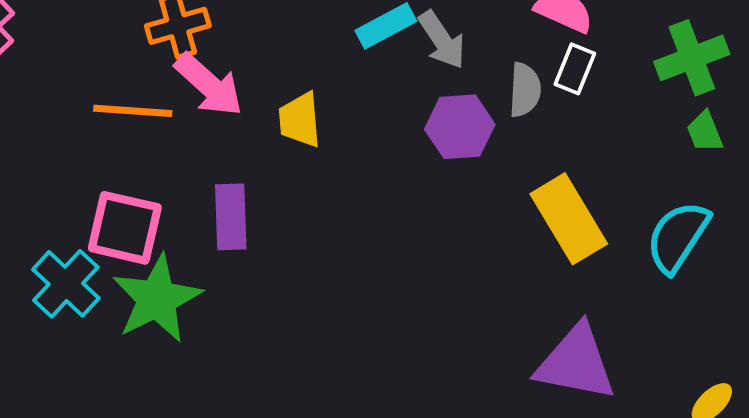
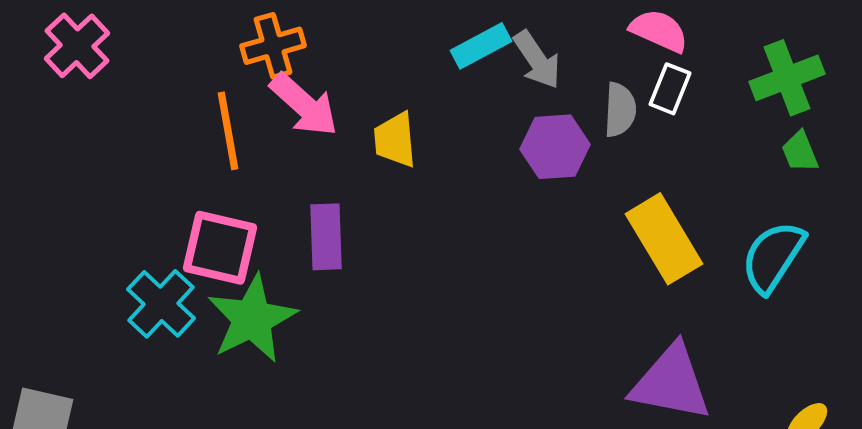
orange line: (133, 111) -> (228, 131), turned 76

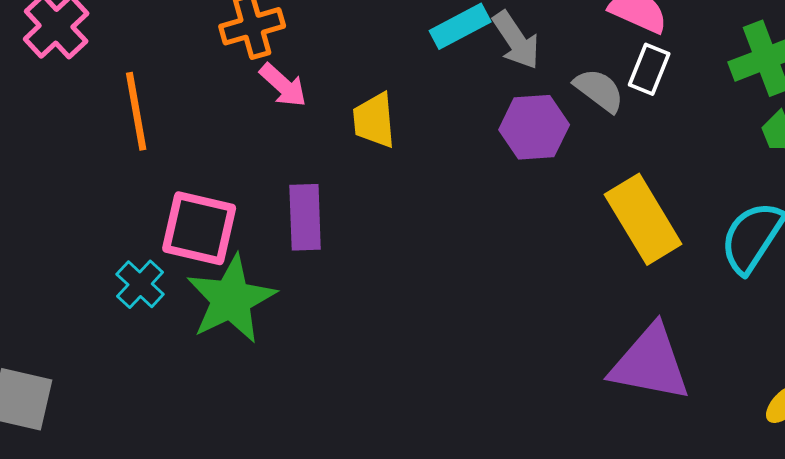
pink arrow: (304, 105) -> (283, 85), size x0.7
gray semicircle: (620, 110) -> (599, 90), turned -56
orange line: (228, 131) -> (136, 111), moved
cyan cross: (161, 304) -> (140, 284), size x0.7

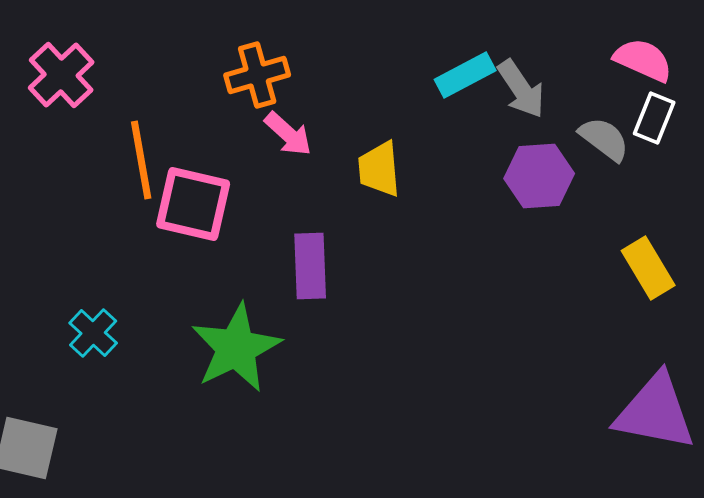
yellow rectangle: (643, 219) -> (648, 268), size x0.7
pink square: (199, 228) -> (193, 204), moved
cyan cross: (140, 284) -> (93, 333), moved

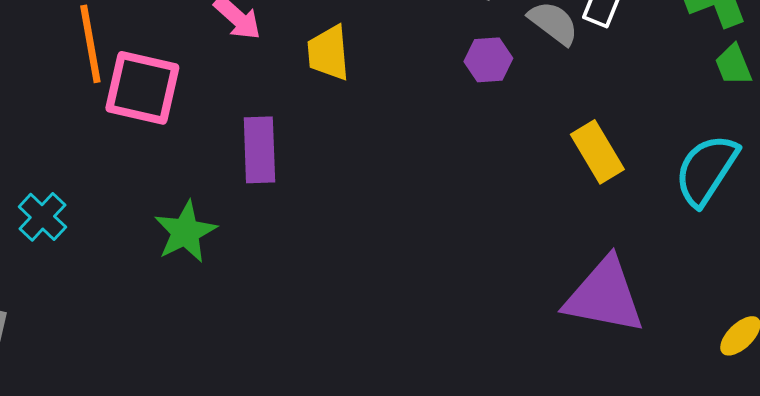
purple hexagon: (539, 176) -> (488, 60), size x0.7
green star: (236, 348) -> (185, 232), size x0.7

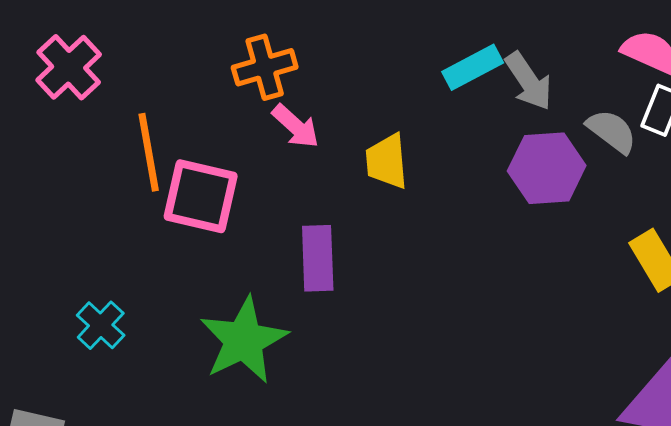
purple hexagon: (488, 60) -> (547, 168), size x1.6
green star: (185, 232) -> (244, 340), size x1.4

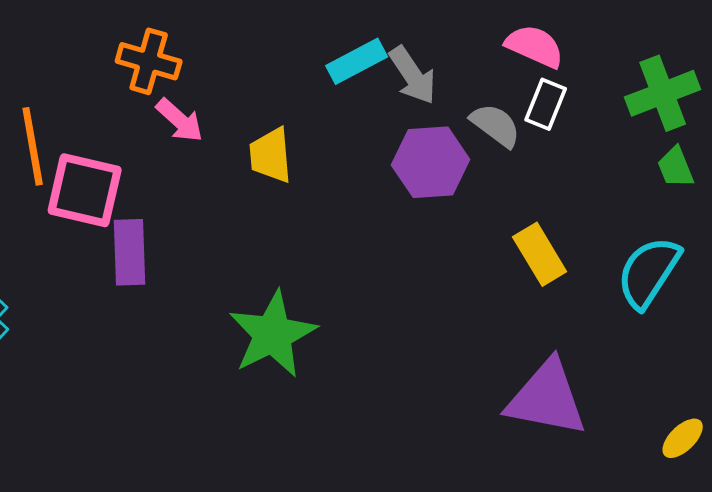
orange cross: (265, 67) -> (149, 61), turned 32
purple rectangle: (318, 258) -> (130, 252), moved
green star: (244, 340) -> (273, 334), moved

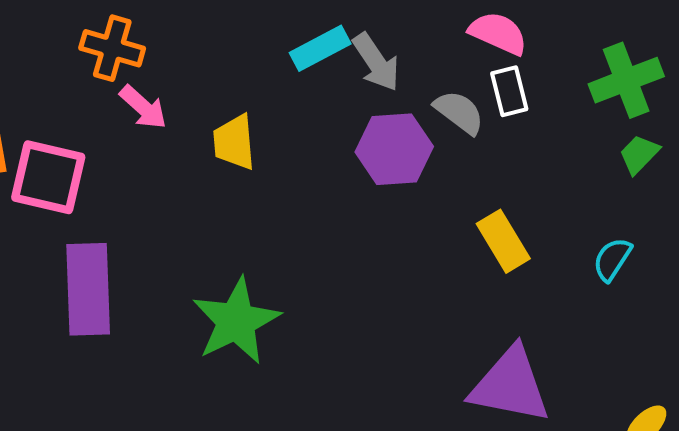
white rectangle: (546, 104) -> (509, 91), turned -36
green trapezoid: (676, 167) -> (639, 154), turned 66
purple rectangle: (130, 252) -> (88, 289), moved, size x1.4
cyan semicircle: (649, 272) -> (612, 259), size x0.6

